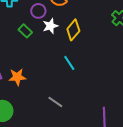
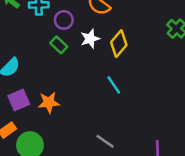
purple circle: (38, 11) -> (64, 20), moved
gray line: (55, 102) -> (105, 141), moved

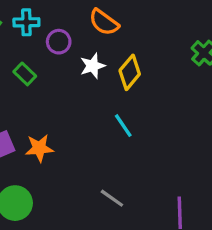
green rectangle: (59, 45) -> (25, 74), moved

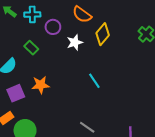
yellow diamond: (130, 72) -> (103, 34), moved
orange star: (39, 148) -> (41, 85), moved

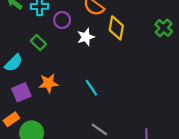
yellow diamond: (103, 34) -> (116, 28), turned -30
cyan line: (94, 81) -> (91, 88), moved

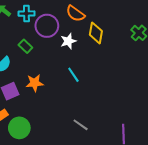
purple circle: (62, 20) -> (47, 26), size x1.5
cyan line: (91, 88) -> (73, 75), moved

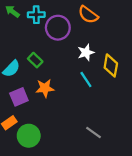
yellow diamond: (96, 33) -> (111, 65), moved
white star: (68, 41) -> (86, 52), moved
green rectangle: (25, 46) -> (35, 60), moved

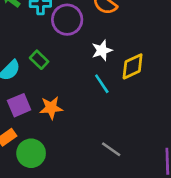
yellow diamond: (111, 65) -> (133, 66), turned 55
orange star: (45, 88) -> (51, 108), moved

